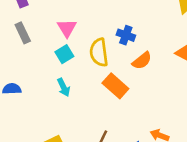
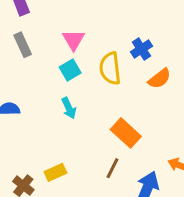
blue cross: (126, 35) -> (141, 49), turned 36
orange rectangle: (115, 86) -> (126, 133), moved

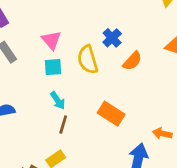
cyan square: (70, 70) -> (53, 67), turned 36
brown line: (113, 168) -> (63, 125), moved

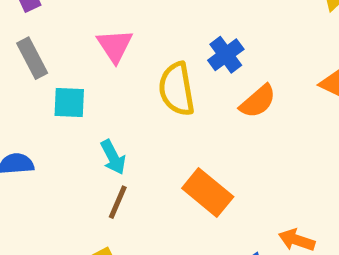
cyan square: (53, 67) -> (69, 102), moved

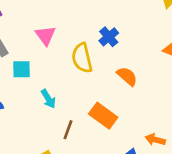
orange semicircle: (258, 101) -> (127, 76), moved, turned -95
brown line: (118, 202) -> (68, 130), moved

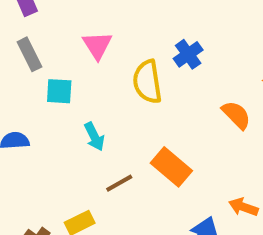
orange semicircle: (127, 76) -> (236, 115), moved
brown line: (68, 130) -> (119, 183), turned 36

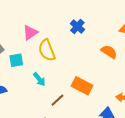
pink triangle: (97, 45) -> (30, 32), turned 42
yellow semicircle: (147, 82) -> (47, 50), moved

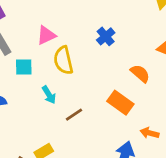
orange rectangle: (82, 86) -> (120, 103), moved
brown line: (57, 100) -> (74, 115), moved

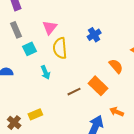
pink triangle: (46, 35) -> (50, 28), turned -35
cyan square: (24, 67) -> (30, 49), turned -32
brown line: (74, 115) -> (74, 92), moved

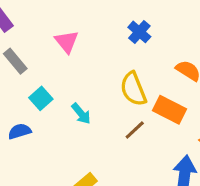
yellow semicircle: (60, 48) -> (133, 89), moved
cyan square: (30, 49) -> (41, 98), moved

